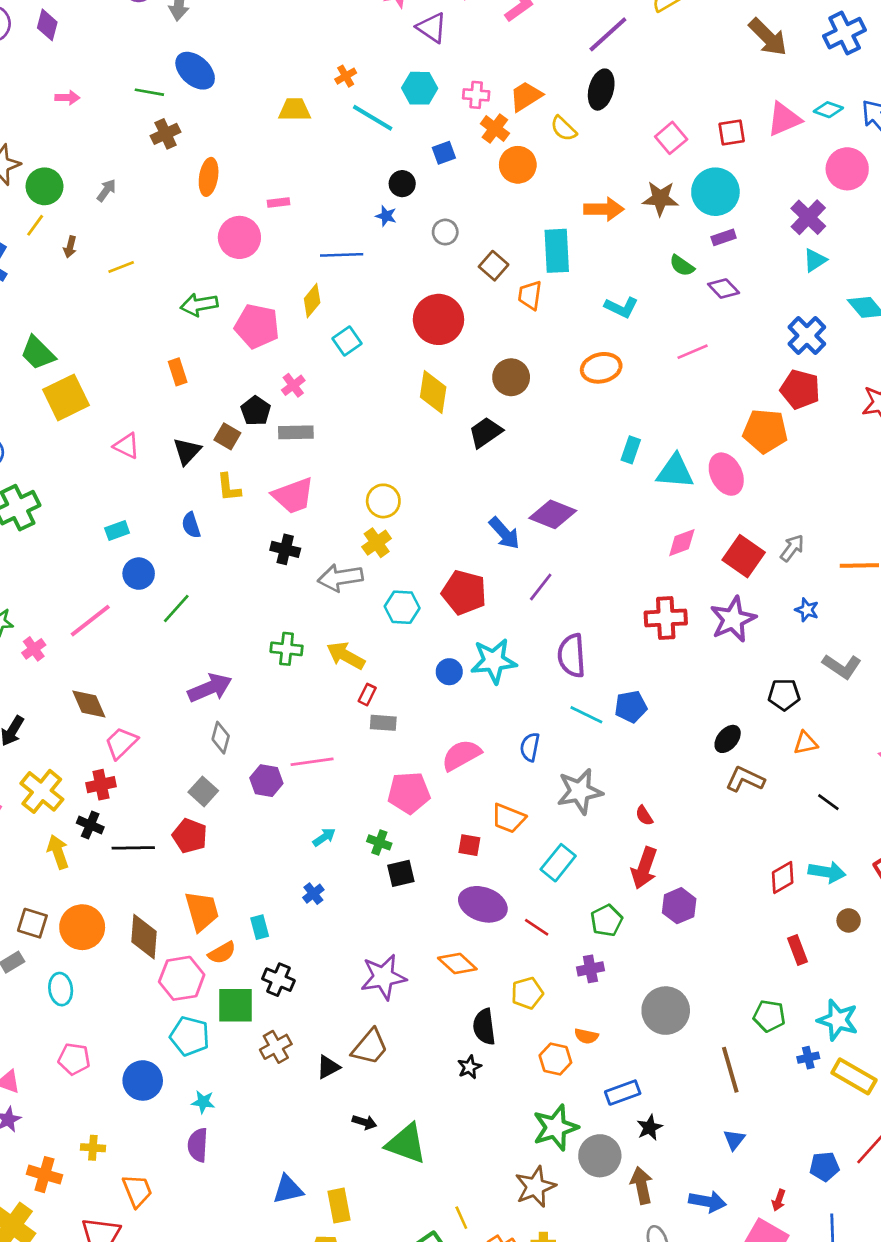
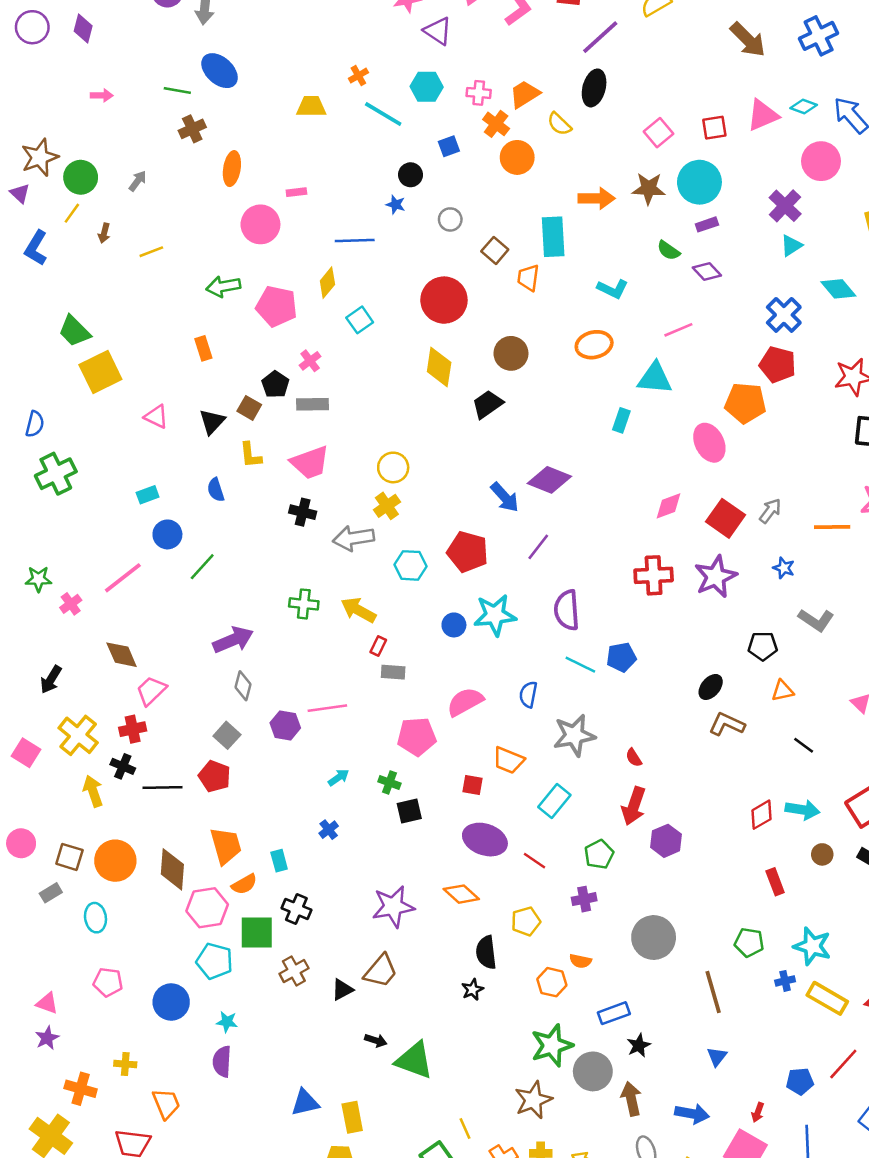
cyan triangle: (675, 471) -> (655, 378), moved

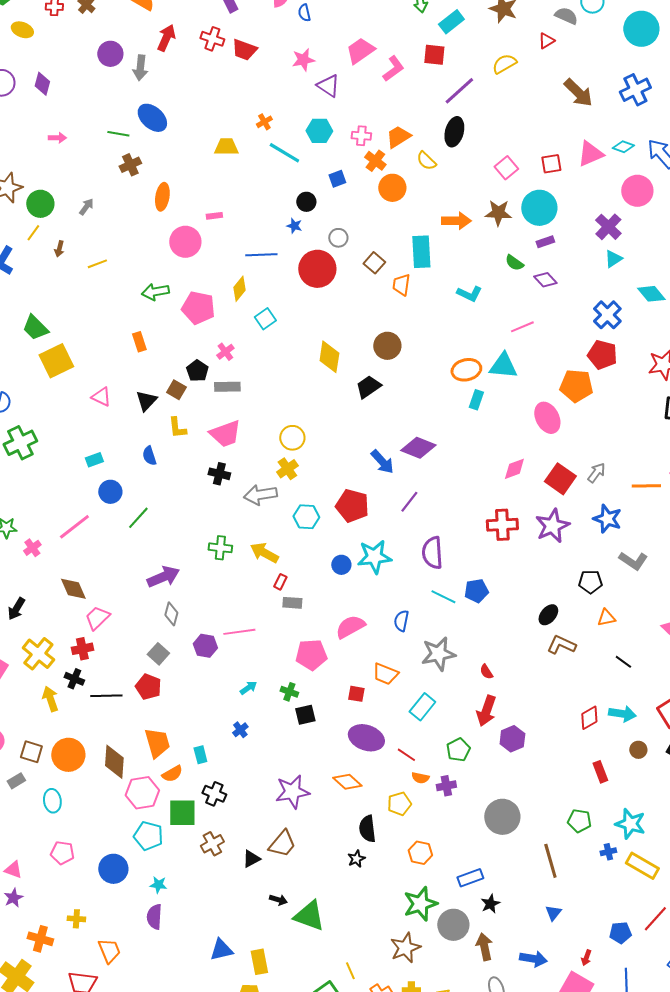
red circle: (444, 300) -> (317, 269), moved
orange ellipse: (594, 345) -> (466, 370), moved
blue star: (784, 568) -> (607, 519), size x1.6
orange semicircle: (580, 961) -> (420, 778), moved

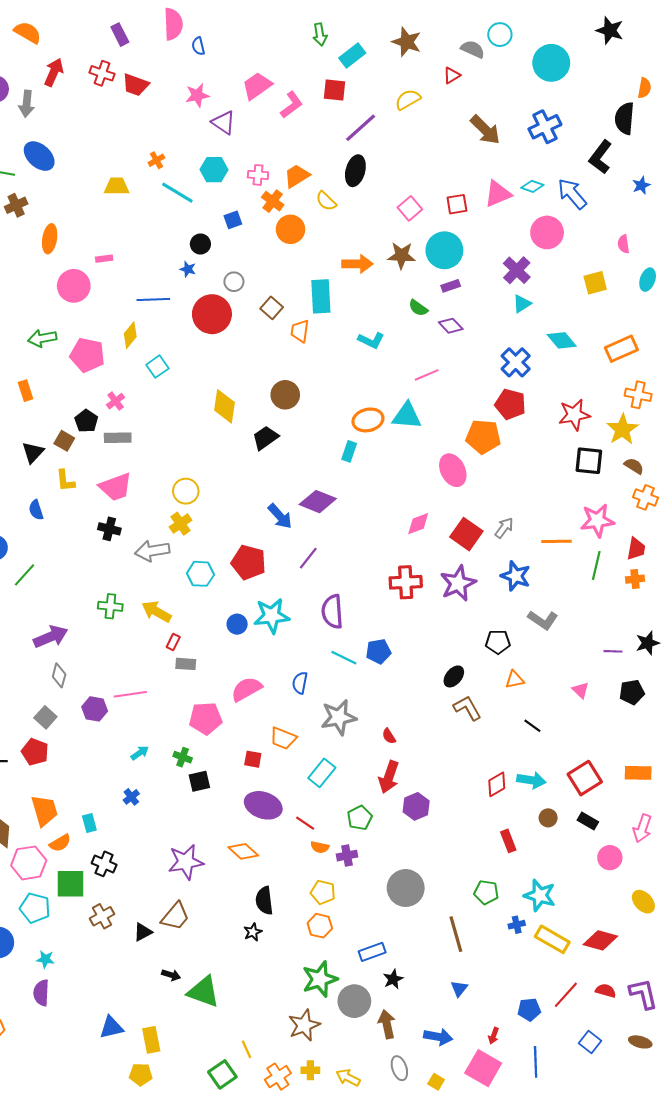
cyan rectangle: (476, 400) -> (349, 451), moved
brown L-shape: (561, 645) -> (467, 708), turned 36
yellow pentagon: (399, 804) -> (323, 892), moved, turned 30

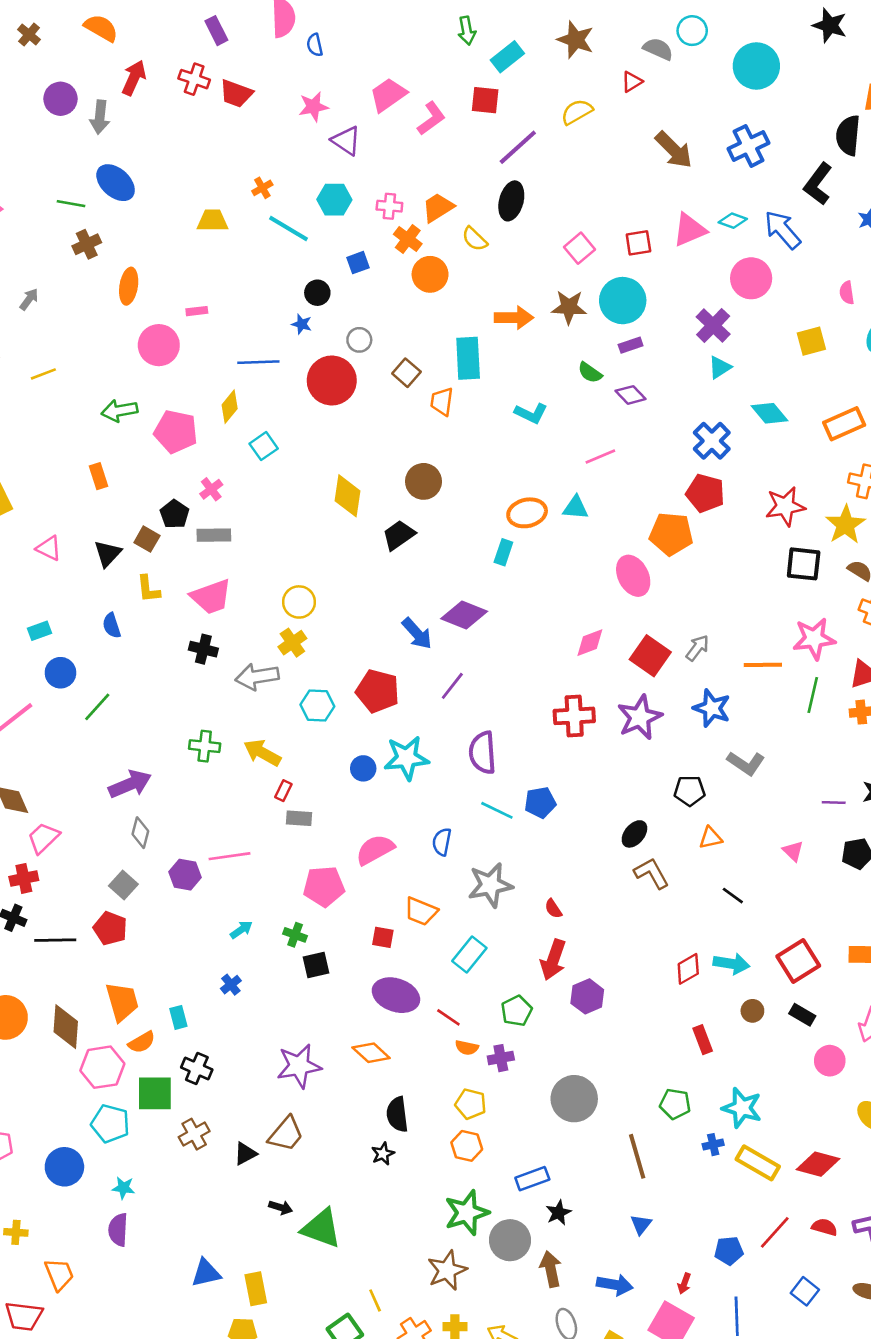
cyan triangle: (407, 416) -> (576, 508), size x0.7

